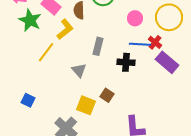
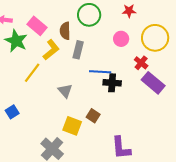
blue line: (140, 44) -> (100, 72), moved
gray rectangle: (98, 46) -> (78, 50), moved
blue square: (28, 100) -> (12, 112), moved, turned 32

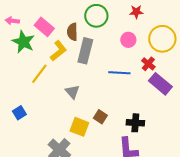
gray rectangle: (78, 50) -> (85, 51), size x1.4
blue line: (100, 72) -> (119, 73), moved
black cross: (112, 83) -> (135, 123), moved

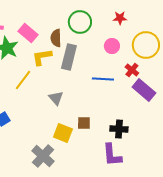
yellow L-shape: (58, 51) -> (42, 57), turned -150
brown square: (100, 117) -> (84, 123), turned -32

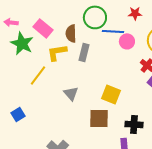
gray rectangle: (69, 57) -> (84, 52), size x0.7
blue line: (103, 79) -> (113, 31), moved
brown square: (84, 123) -> (99, 118), size x1.5
yellow square: (63, 133) -> (111, 94), moved

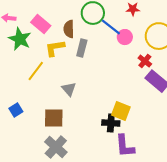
blue line: (113, 31) -> (111, 27), turned 35
yellow square: (111, 94) -> (121, 111), moved
brown square: (99, 118) -> (54, 118), moved
black cross: (134, 124) -> (111, 123), moved

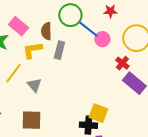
gray triangle: (69, 89) -> (34, 85), moved

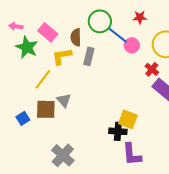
gray triangle: (34, 85) -> (64, 100), moved
brown square: (31, 120) -> (46, 109), moved

